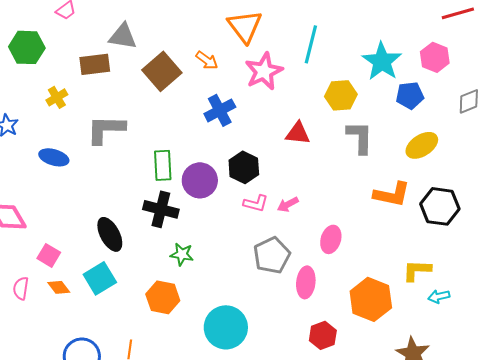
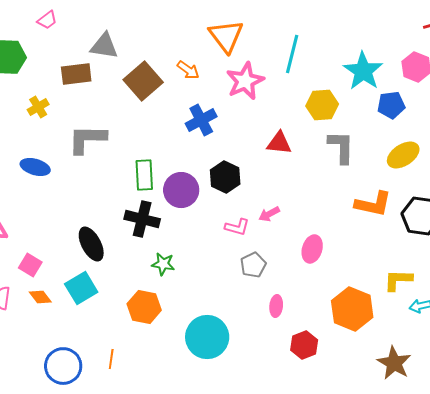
pink L-shape: (256, 203) -> (237, 227), moved
gray pentagon: (272, 255) -> (253, 265), size x0.7
pink ellipse: (306, 282) -> (276, 306), moved, size x0.7

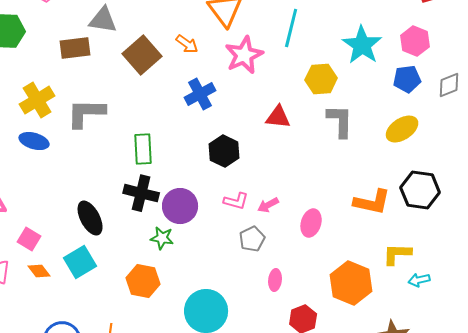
blue pentagon: (391, 105) -> (407, 79), moved
yellow cross: (38, 107) -> (37, 100), moved, size x1.6
purple circle: (181, 190) -> (180, 206), moved
orange L-shape: (373, 204) -> (372, 202), moved
pink arrow: (269, 214) -> (268, 205), moved

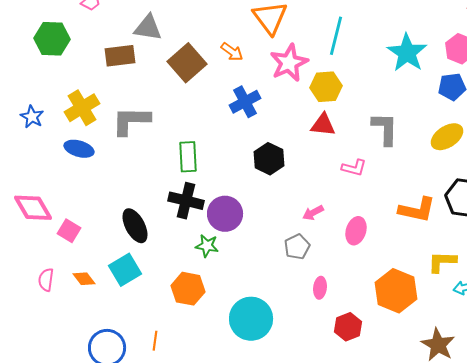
yellow hexagon: (321, 79) -> (326, 87), moved
pink L-shape: (236, 201) -> (354, 168), moved
pink square: (29, 239) -> (69, 231), moved

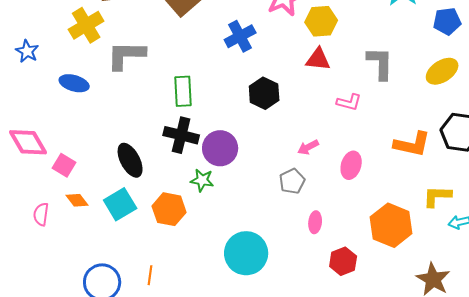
yellow cross: (82, 108) -> (86, 25), moved
orange diamond: (84, 279) -> (77, 200), moved
orange hexagon: (188, 289) -> (169, 209), moved

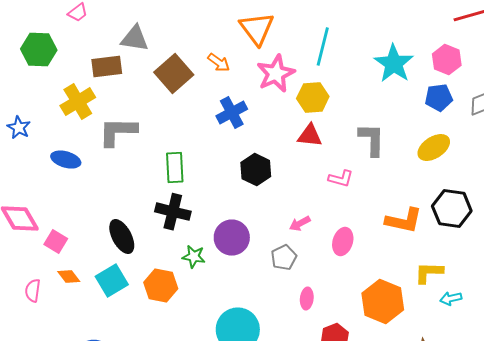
purple circle: (220, 148) -> (232, 238), moved

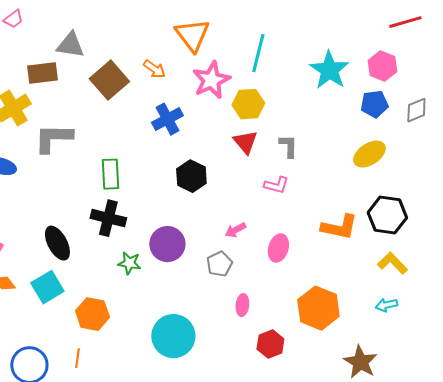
red triangle: (310, 136) -> (245, 142), turned 44
gray L-shape: (372, 140) -> (288, 146), moved, size x0.7
yellow L-shape: (429, 273) -> (392, 263), moved, turned 44
orange hexagon: (161, 286) -> (92, 314), moved

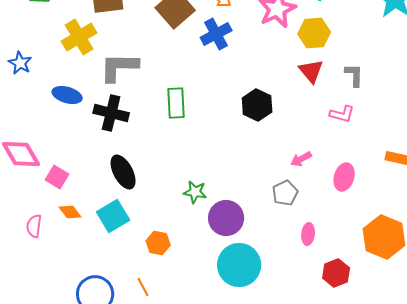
blue cross: (167, 119) -> (216, 34), moved
black cross: (108, 218) -> (111, 113), moved
purple circle: (167, 244) -> (226, 218), moved
orange hexagon: (92, 314) -> (158, 243), size x0.7
orange line: (77, 358) -> (143, 287), turned -36

